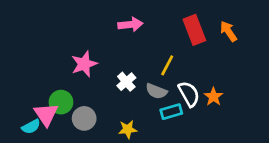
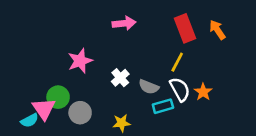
yellow line: (167, 65) -> (177, 62), moved

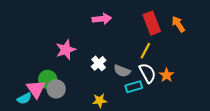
gray circle: (80, 113) -> (56, 89), moved

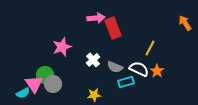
red rectangle: (152, 23) -> (113, 28), moved
orange arrow: (178, 24) -> (185, 23), moved
yellow line: (145, 51) -> (150, 48), moved
white semicircle: (147, 73) -> (139, 69), turned -36

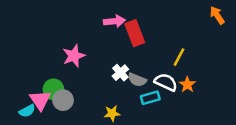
orange arrow: (185, 23) -> (217, 15), moved
white cross: (93, 60) -> (120, 73), moved

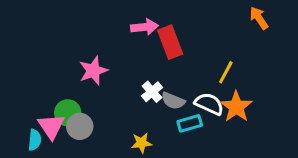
orange arrow: (217, 15) -> (259, 18), moved
orange star: (187, 85) -> (236, 107), size x1.5
cyan semicircle: (27, 111) -> (35, 140), turned -56

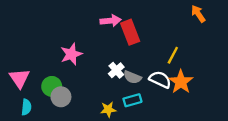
cyan rectangle: (190, 123) -> (132, 100), moved
pink triangle: (51, 126) -> (19, 78), moved

